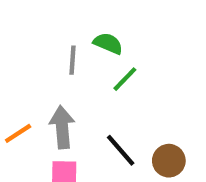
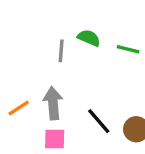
green line: (125, 79) -> (128, 49), moved, turned 60

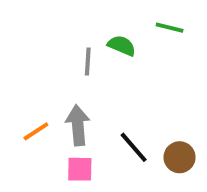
green line: (128, 49) -> (170, 28), moved

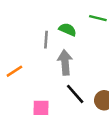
gray arrow: (78, 125) -> (65, 62), moved
orange line: (36, 131) -> (14, 71), moved

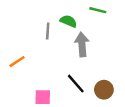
gray arrow: (65, 62) -> (82, 44), moved

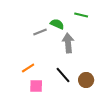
gray line: (48, 31) -> (40, 32), turned 64
orange line: (17, 62) -> (28, 68), moved

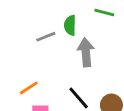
green semicircle: (57, 24) -> (70, 25), turned -112

